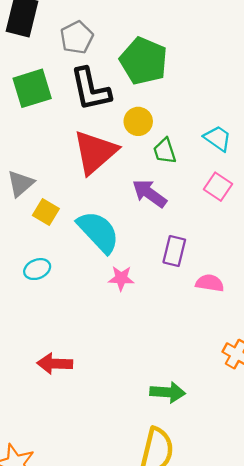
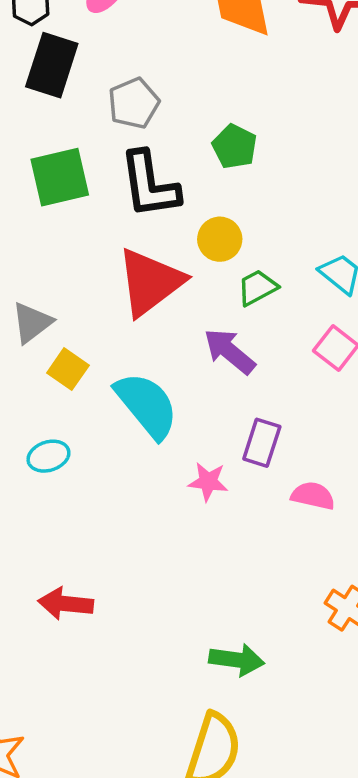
green pentagon: (144, 61) -> (234, 147), size x0.6
green trapezoid: (165, 151) -> (257, 288), turned 76
pink star: (121, 278) -> (208, 482), moved

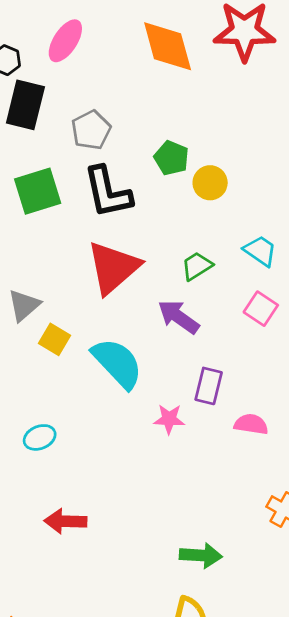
yellow circle: (220, 239) -> (210, 183), moved
cyan ellipse: (48, 456) -> (40, 437), moved

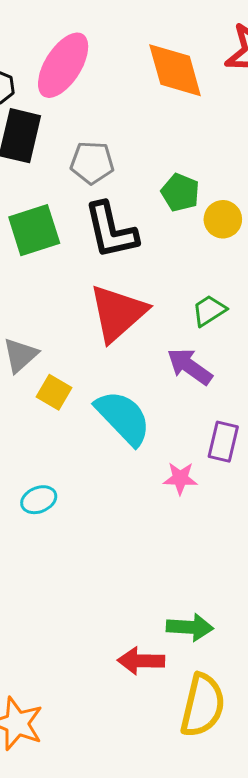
pink ellipse: (65, 41) -> (63, 65), size x1.4
gray pentagon: (91, 130) -> (92, 163), turned 30
red arrow: (65, 521) -> (141, 661), moved
green arrow: (201, 555) -> (190, 627), moved

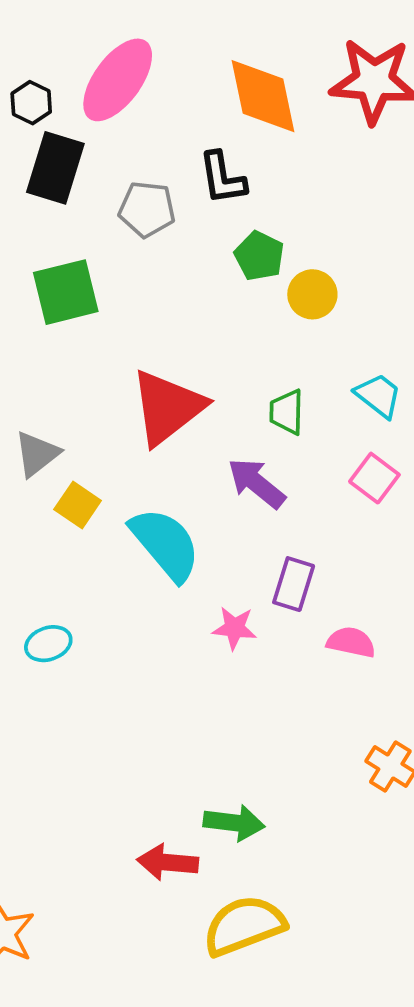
black L-shape: (111, 230) -> (222, 178), moved, size x0.7
green trapezoid: (209, 311) -> (287, 412), turned -60
yellow semicircle: (203, 705) -> (244, 926), turned -128

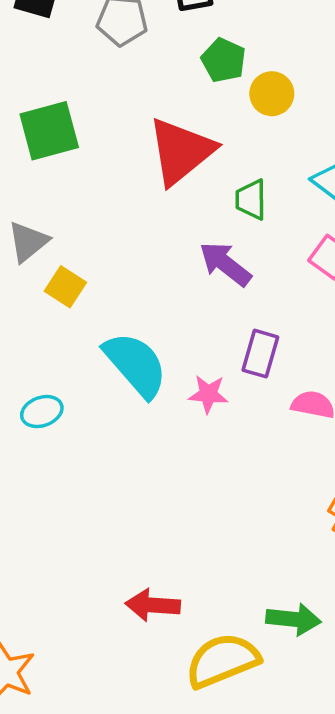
green square: (66, 292) -> (49, 131), moved
red triangle: (167, 407) -> (181, 151), moved
cyan semicircle: (165, 544) -> (136, 365), moved
green arrow: (234, 823) -> (293, 619), moved

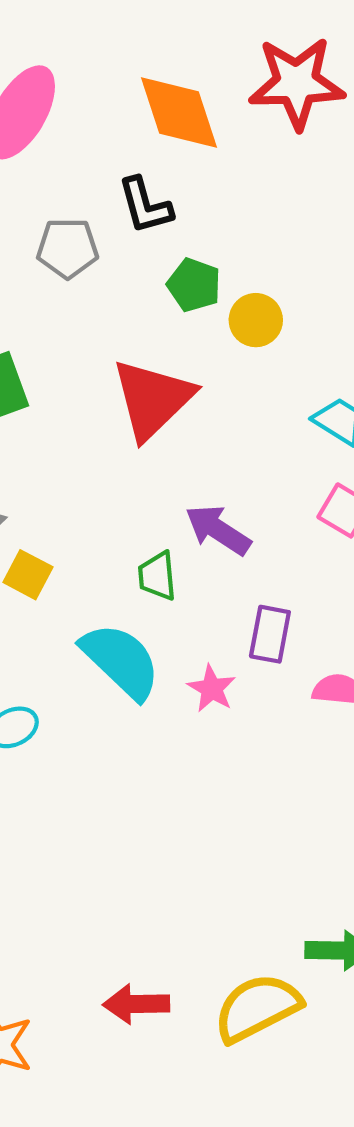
green trapezoid: (251, 200) -> (157, 576), moved
pink star: (208, 394) -> (212, 689), turned 30
red arrow: (153, 605) -> (136, 1004), moved

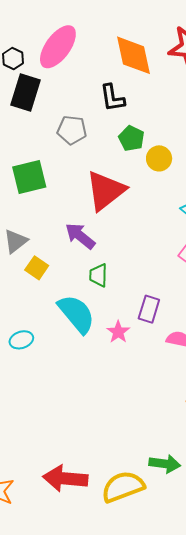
gray pentagon: (68, 248) -> (72, 130), moved
purple arrow: (218, 530) -> (80, 236), moved
red arrow: (136, 1004) -> (65, 478), size x1.4

